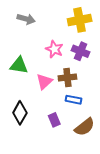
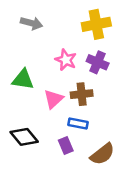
blue rectangle: (73, 100) -> (78, 123), moved
black diamond: (20, 113) -> (24, 137), turned -70

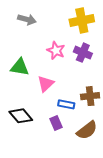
brown cross: (82, 94) -> (90, 96), moved

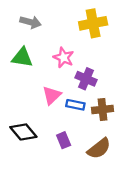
purple cross: (83, 53) -> (86, 79), moved
green triangle: (20, 67) -> (22, 58), moved
blue rectangle: (66, 104) -> (75, 105), moved

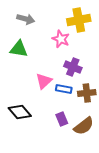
pink star: (64, 58) -> (61, 39), moved
purple rectangle: (64, 140) -> (62, 119), moved

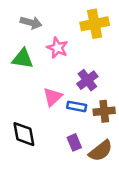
pink star: (61, 39) -> (57, 48), moved
purple cross: (73, 67) -> (87, 80), turned 30
black diamond: (20, 112) -> (24, 134), turned 30

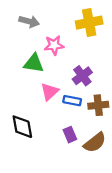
pink star: (57, 48) -> (54, 45), turned -30
green triangle: (23, 59) -> (34, 63), moved

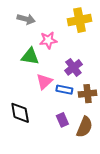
brown semicircle: (95, 143) -> (85, 127), turned -30

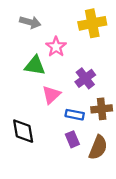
pink star: (48, 40) -> (56, 47), turned -30
blue rectangle: (64, 90) -> (75, 115), moved

